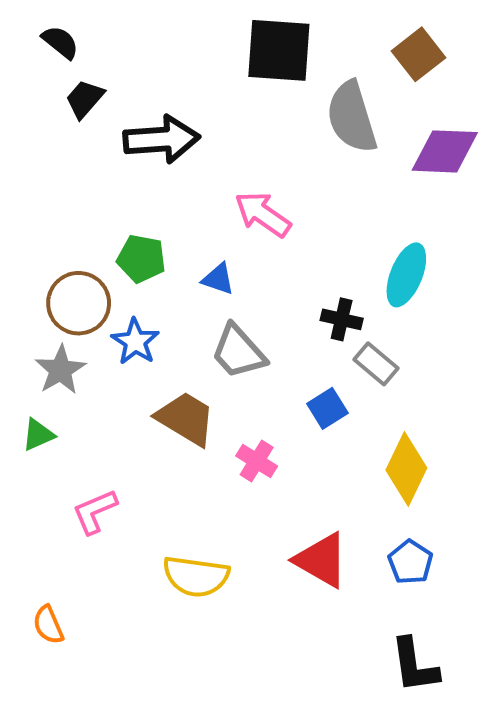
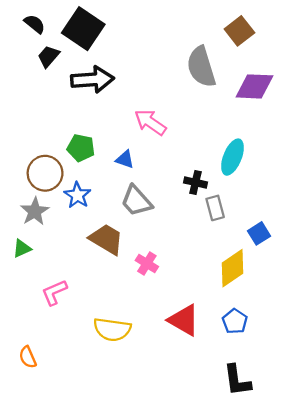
black square: (279, 50) -> (83, 29), moved, turned 30
gray rectangle: (376, 364) -> (215, 208), turned 35
blue square: (327, 408) -> (259, 233), moved
yellow diamond: (406, 469) -> (232, 268), turned 30

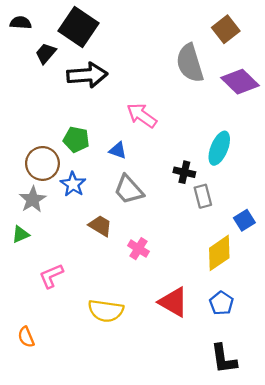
black semicircle: (35, 24) -> (21, 23), moved, turned -35
purple diamond: (254, 86) -> (240, 82), turned 42
brown trapezoid: (106, 239) -> (100, 226), size x0.7

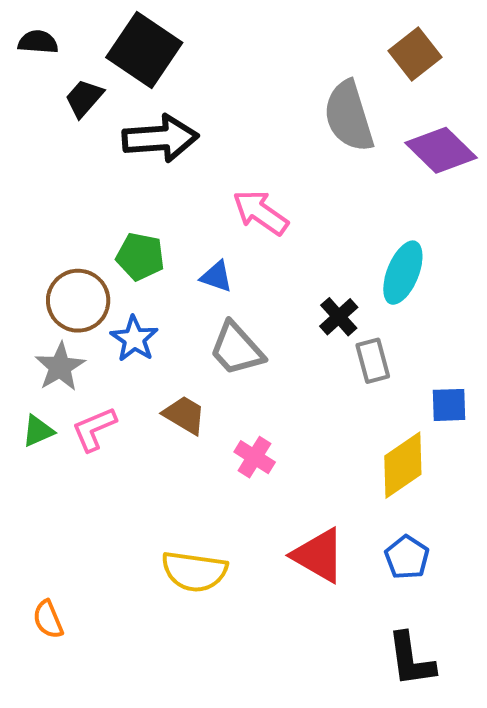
black cross: (184, 172) -> (339, 317), turned 35
blue square: (244, 220) -> (449, 405), turned 30
pink L-shape: (51, 276) -> (94, 429), moved

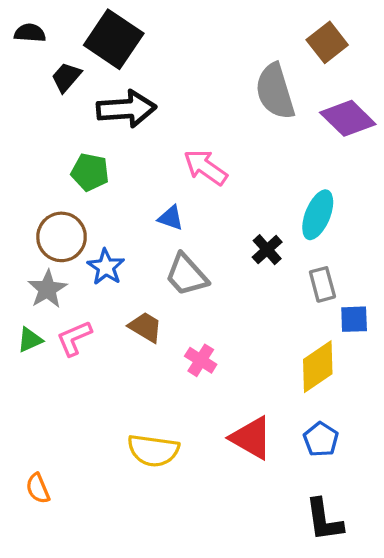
green pentagon: (140, 257) -> (90, 172), moved
gray rectangle: (373, 361) -> (322, 284), moved

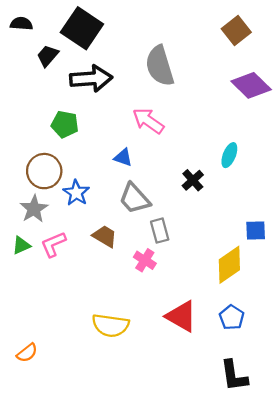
gray semicircle: (275, 91) -> (160, 66), moved
cyan ellipse: (318, 215) -> (229, 155), size x0.7
gray rectangle: (322, 284) -> (160, 231), moved
orange semicircle: (38, 488) -> (27, 353), turned -105

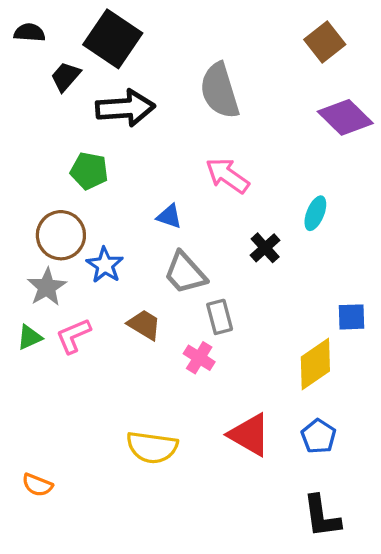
pink arrow: (148, 121) -> (227, 176), moved
orange semicircle: (27, 353) -> (37, 485), turned 60

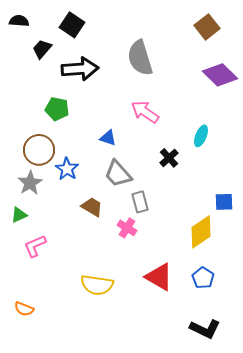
black square: (113, 39) -> (72, 25), size x0.7
pink L-shape: (73, 336) -> (35, 246), moved
black L-shape: (322, 516) -> (205, 329), turned -56

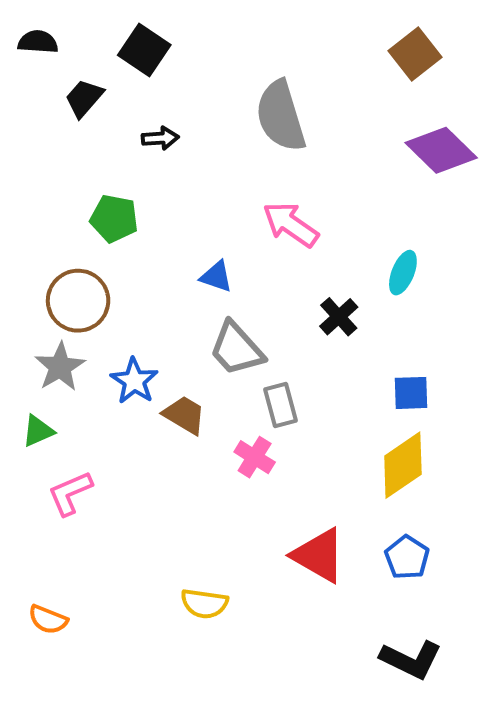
black arrow: (80, 69) -> (160, 138), size x0.5
blue star: (67, 169) -> (134, 381), moved
blue square: (224, 202) -> (411, 393), moved
yellow semicircle: (97, 285) -> (204, 603), moved, size x0.7

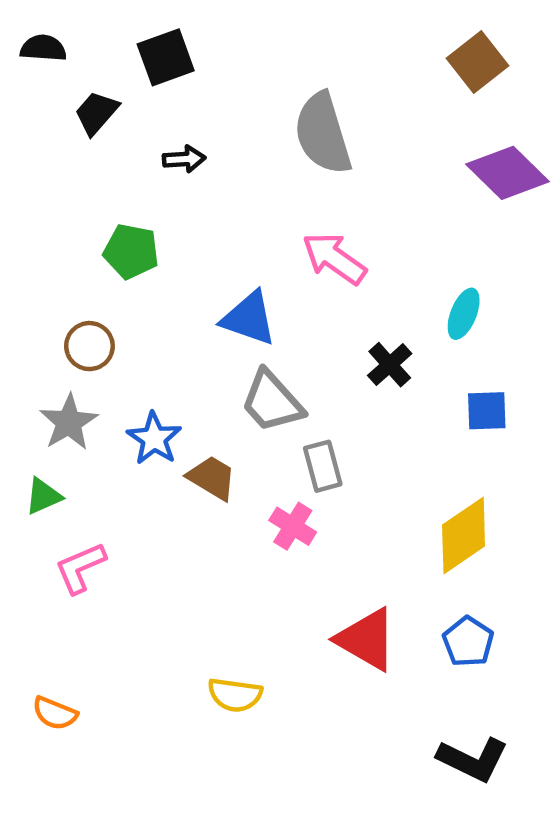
black square: (144, 50) -> (166, 57), turned 36
blue triangle: (216, 277) -> (249, 318), size x1.5
brown circle: (78, 301) -> (89, 346), size x0.7
blue square: (411, 393) -> (487, 411), moved

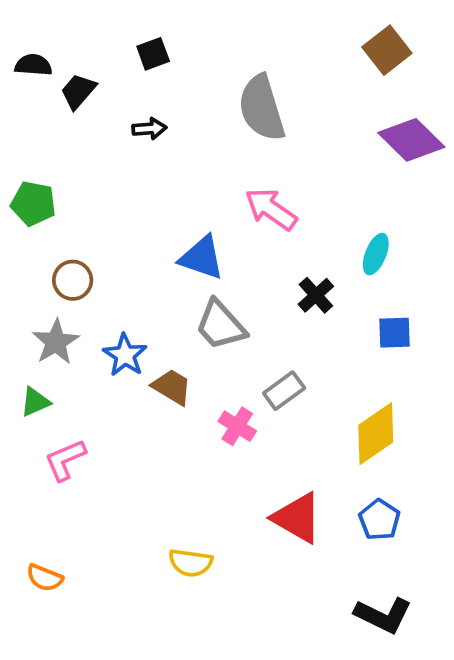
black semicircle: (43, 48) -> (33, 65), moved
black square: (166, 57) -> (153, 54), moved, size x0.7
green pentagon: (131, 251) -> (33, 204), moved
gray rectangle: (323, 466) -> (284, 391), moved, turned 69

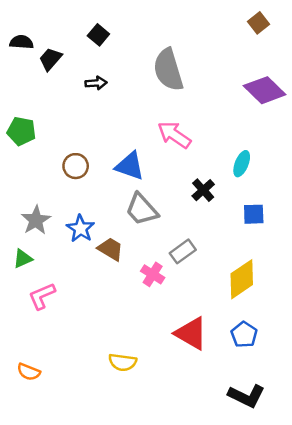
brown square: (387, 50) -> (259, 23), moved, size x0.7
black square: (153, 54) -> (98, 35), turned -30
brown circle: (73, 280) -> (76, 166), moved

